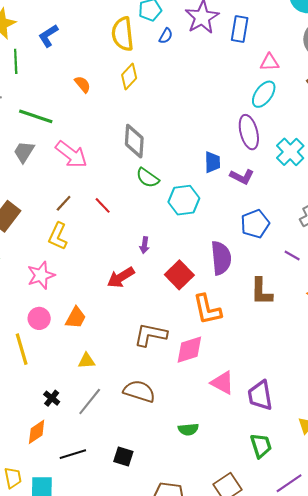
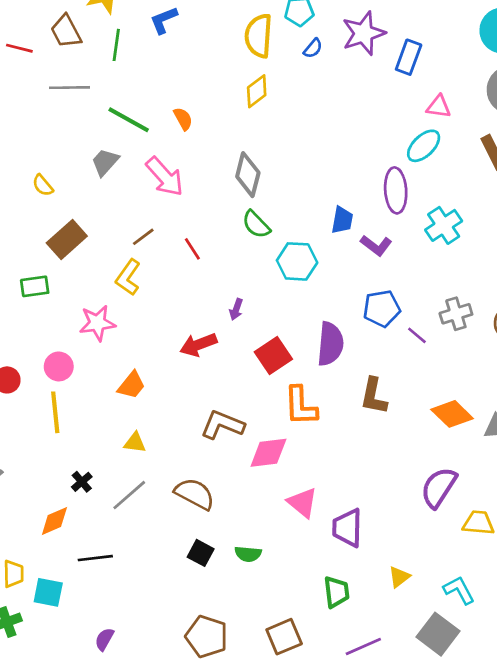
orange semicircle: (83, 84) -> (183, 119), moved
purple line: (292, 256) -> (417, 335), moved
pink circle: (39, 318) -> (59, 366), moved
black square: (123, 456) -> (201, 553), moved

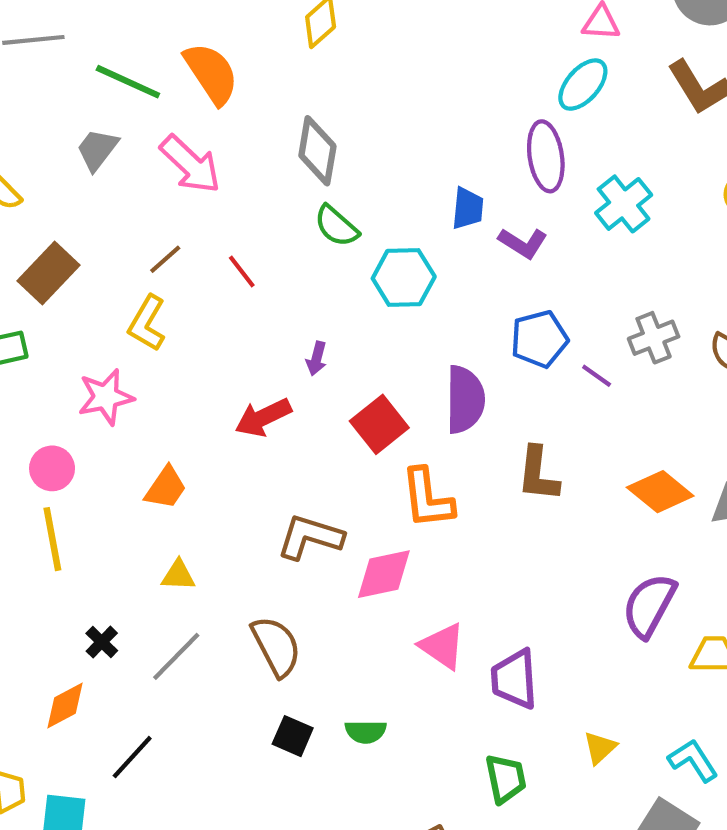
orange semicircle: (183, 119) -> (211, 73), size x1.8
brown semicircle: (195, 494) -> (276, 646), turned 39
black line: (95, 558) -> (132, 757), turned -36

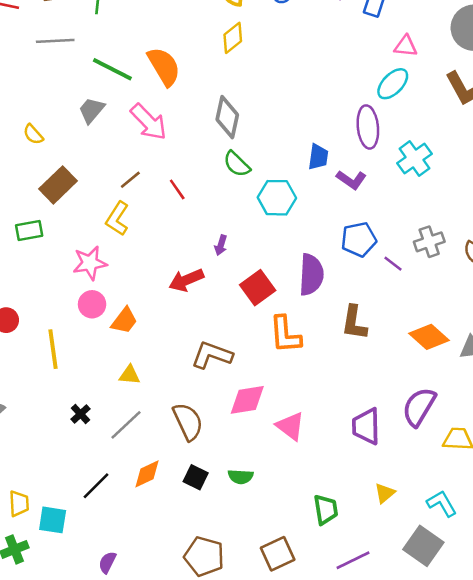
pink circle: (52, 468) -> (92, 304), moved
pink diamond: (384, 574) -> (247, 400), moved
purple trapezoid: (514, 679) -> (366, 426), moved
orange diamond: (65, 706) -> (147, 474), moved

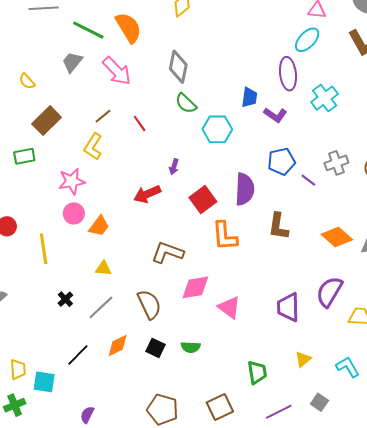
gray square: (423, 546) -> (319, 402), moved, size x0.6

